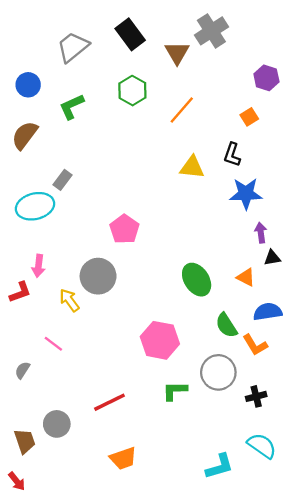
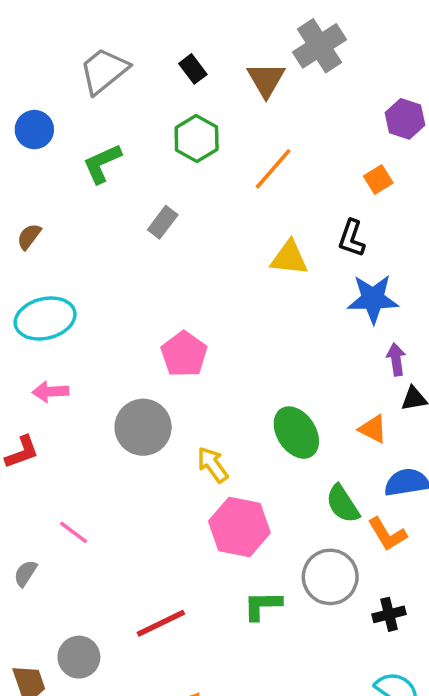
black rectangle: (130, 34) -> (193, 69), moved, size x0.6
brown semicircle: (25, 135) -> (29, 237), moved, size x0.6
gray rectangle: (63, 180) -> (163, 222), moved
pink arrow: (38, 266) -> (50, 392), moved, turned 80
yellow arrow: (69, 300) -> (213, 465), moved

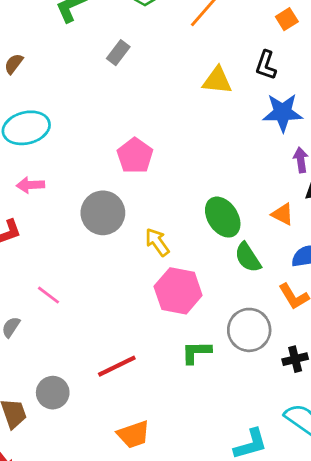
green semicircle: (343, 504) -> (248, 257), moved

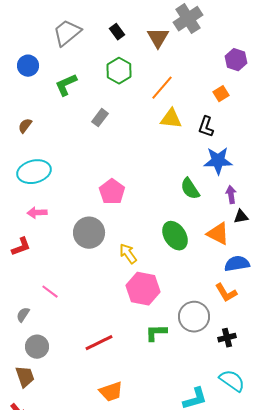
yellow triangle: (217, 80) -> (171, 119), moved
orange triangle: (283, 214) -> (218, 234), size x1.4
green semicircle: (248, 257) -> (190, 189), moved
gray circle: (53, 393) -> (37, 347), moved

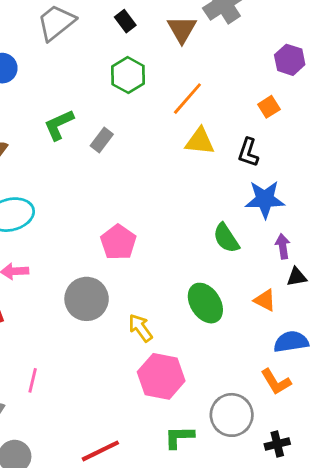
green L-shape: (66, 85) -> (59, 125), moved
orange triangle: (218, 234) -> (265, 300), size x0.7
pink line: (50, 292) -> (33, 380), turned 66

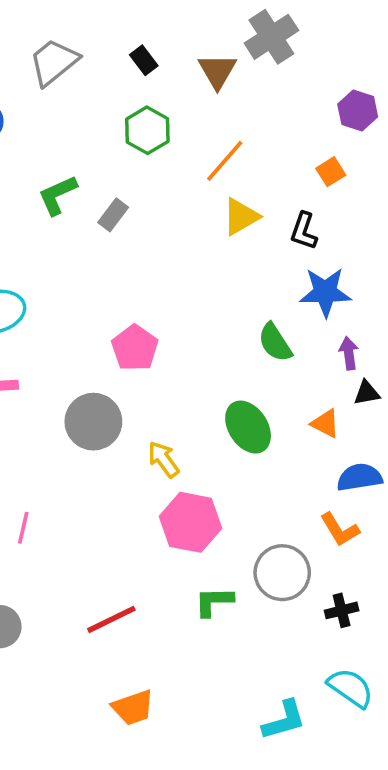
yellow triangle: (200, 141) -> (241, 217), turned -36

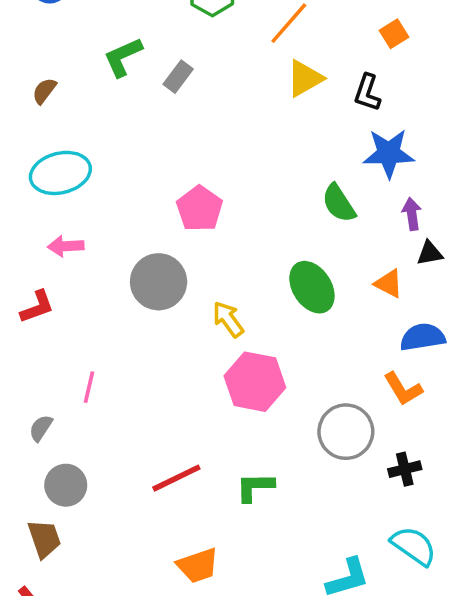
green L-shape: (214, 601) -> (255, 487), moved

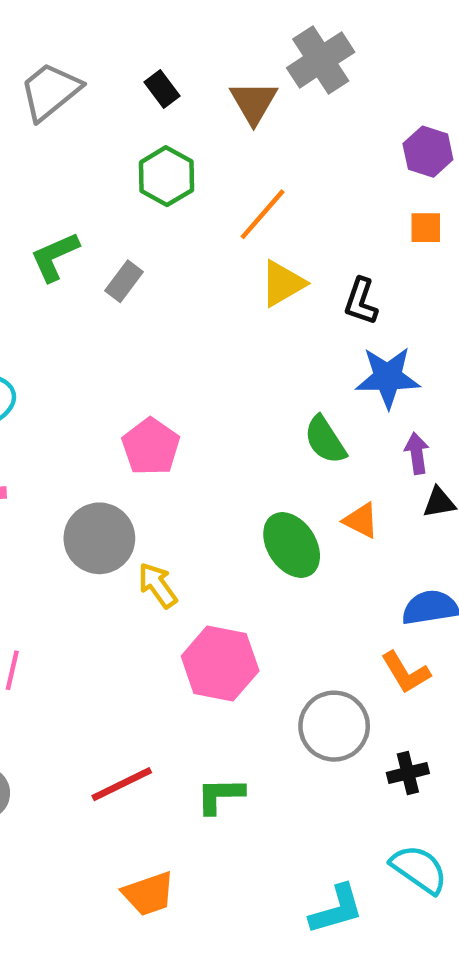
orange square: (394, 34) -> (426, 228), moved, turned 32
orange triangle: (389, 284) -> (361, 520), moved
yellow arrow: (228, 319) -> (158, 585), moved

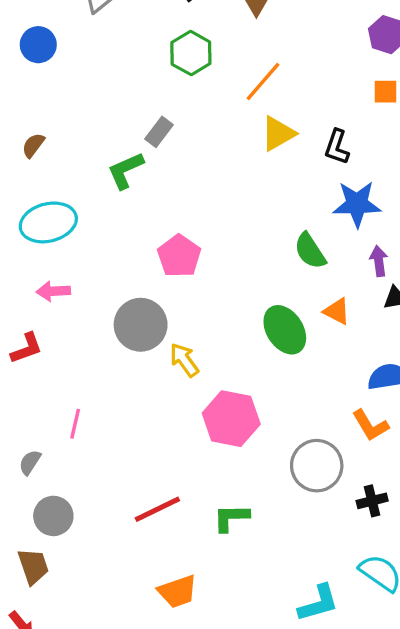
green L-shape: (55, 257) -> (125, 170), moved

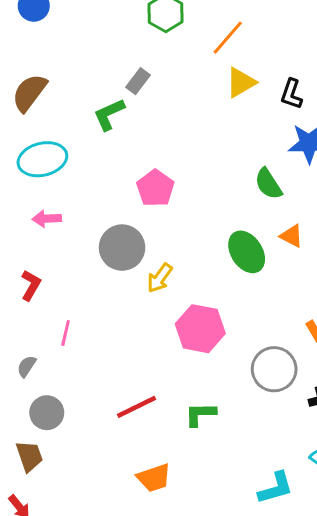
brown semicircle: (33, 145) -> (29, 93), size x1.8
red L-shape: (27, 348) -> (31, 285), moved, turned -40
yellow arrow: (184, 360) -> (160, 278), turned -108

